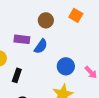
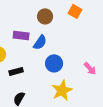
blue circle: (66, 66) -> (54, 63), moved
black rectangle: (17, 75) -> (16, 71), turned 56

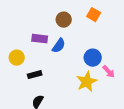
blue circle: (54, 63) -> (93, 58), moved
yellow star: (62, 90) -> (87, 82), moved

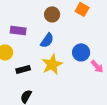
purple rectangle: (40, 39) -> (18, 30), moved
yellow star: (87, 82) -> (52, 64), moved

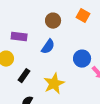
yellow star: (52, 64) -> (54, 84), moved
black rectangle: (23, 69) -> (24, 76), turned -40

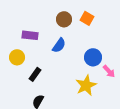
orange square: (83, 16) -> (87, 18), moved
yellow star: (54, 84) -> (86, 85), moved

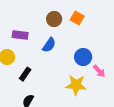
yellow star: (86, 85) -> (76, 85), turned 30

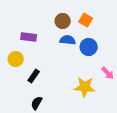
blue semicircle: (49, 45) -> (68, 40), moved, turned -119
blue circle: (83, 57) -> (89, 47), moved

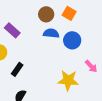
purple rectangle: (29, 37) -> (12, 30), turned 35

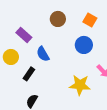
orange square: (69, 13) -> (90, 20), moved
blue semicircle: (51, 33) -> (43, 54), moved, turned -126

